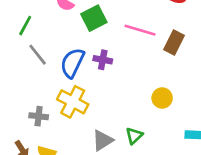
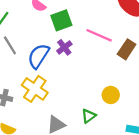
purple cross: (103, 60) -> (64, 47), moved, turned 35
green triangle: (134, 136) -> (89, 116), moved

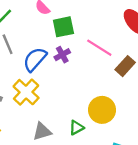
yellow circle: (111, 95) -> (102, 110), size x1.5

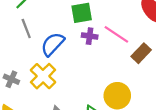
purple cross: (62, 55) -> (90, 36), moved, turned 35

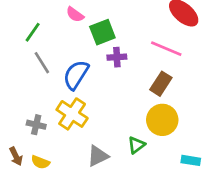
pink line: (116, 34) -> (166, 49), moved
brown rectangle: (141, 53) -> (161, 84), moved

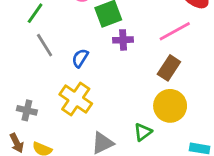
pink line: (166, 49) -> (175, 31), turned -52
blue semicircle: (76, 75) -> (80, 58), size x0.6
gray cross: (36, 125) -> (27, 110), moved

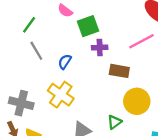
brown rectangle: (169, 68) -> (119, 71), moved, turned 66
gray cross: (27, 110) -> (21, 103), size x1.5

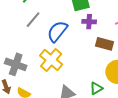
gray line: (36, 51) -> (33, 20), turned 66
blue semicircle: (65, 62) -> (57, 31), size x1.6

